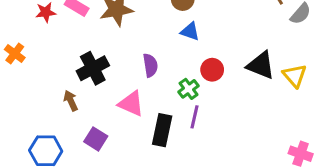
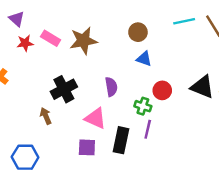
green cross: (189, 89) -> (143, 106), turned -35
purple square: (96, 139) -> (87, 147), moved, turned -30

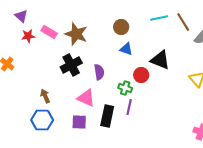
brown star: (83, 41) -> (76, 34), turned 30
black triangle: (202, 87) -> (160, 60), moved
black cross: (64, 89) -> (71, 65), moved
blue hexagon: (25, 157) -> (42, 120), moved

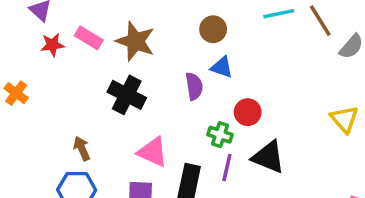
black triangle: (160, 60) -> (268, 157), moved
black cross: (71, 65) -> (127, 95), turned -35
purple semicircle: (99, 72) -> (194, 86), moved

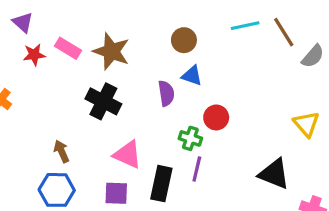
black triangle: (268, 157) -> (274, 174), moved

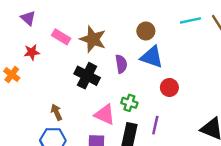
red star: (34, 55) -> (32, 52), moved
blue triangle: (192, 76) -> (152, 57), size x1.5
purple semicircle: (166, 93) -> (121, 64), moved
green cross: (190, 138) -> (129, 103), moved

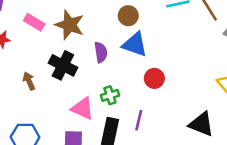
green cross: (129, 103) -> (110, 95), turned -35
brown arrow: (56, 112) -> (29, 81), moved

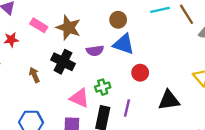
purple semicircle: (101, 52) -> (95, 51), turned 91
black triangle: (201, 124) -> (169, 100), moved, turned -30

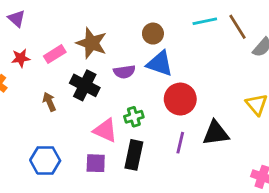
pink rectangle: (39, 25) -> (55, 54), moved, turned -63
red circle: (140, 73) -> (180, 99), size x1.5
purple line: (127, 108) -> (180, 143), moved

